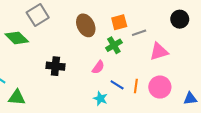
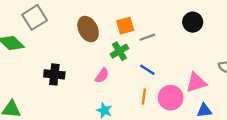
pink triangle: (159, 52) -> (196, 83), moved
blue line: (117, 85) -> (147, 70), moved

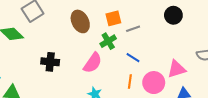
pink semicircle: (102, 76) -> (93, 63), size x1.5

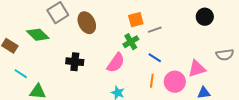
black circle: (173, 15) -> (205, 17), moved
brown ellipse: (80, 21) -> (87, 23), moved

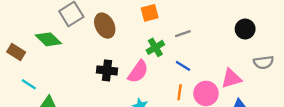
black circle: (205, 17) -> (245, 29), moved
orange square: (136, 20) -> (150, 13), moved
black cross: (75, 62) -> (107, 70), moved

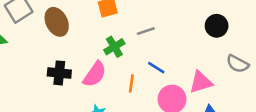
gray semicircle: (264, 62) -> (238, 64), turned 36
blue line: (183, 66) -> (156, 68), moved
orange line: (180, 92) -> (131, 83), moved

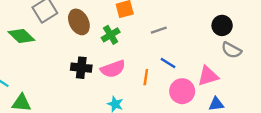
green cross: (114, 47) -> (111, 35), moved
gray semicircle: (238, 64) -> (231, 50), moved
pink semicircle: (95, 74) -> (113, 69), turned 35

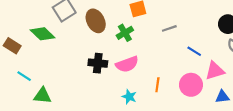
blue line: (168, 63) -> (194, 51), moved
orange line: (146, 77) -> (157, 85), moved

